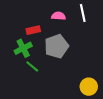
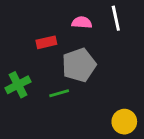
green cross: (23, 48) -> (18, 85), moved
green line: (32, 66) -> (59, 93), moved, turned -56

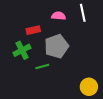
green cross: (18, 85) -> (22, 50), moved

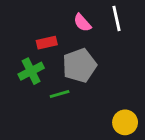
pink semicircle: (59, 16) -> (82, 23), turned -136

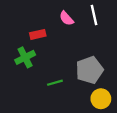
gray pentagon: (79, 65) -> (89, 70), moved
green line: (60, 94) -> (55, 83), moved

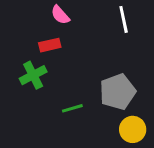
pink semicircle: (66, 18) -> (60, 15), moved

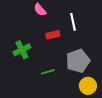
white line: (124, 19) -> (73, 22), moved
red rectangle: (50, 45) -> (53, 35), moved

